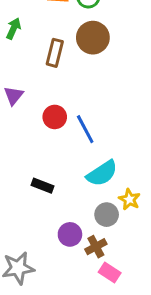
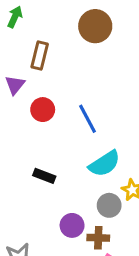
brown rectangle: (55, 53) -> (40, 55), moved
red circle: (55, 117) -> (43, 110), moved
brown cross: (96, 247) -> (98, 238), turned 30

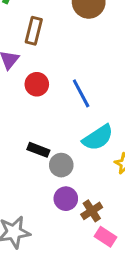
gray circle: (109, 205) -> (61, 165), moved
brown cross: (98, 238) -> (92, 211), turned -35

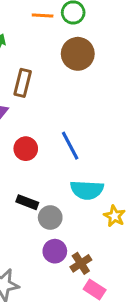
red circle: (37, 84) -> (26, 149), moved
cyan semicircle: (98, 138) -> (87, 190), turned 36

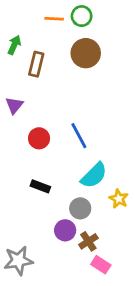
brown rectangle: (23, 83) -> (36, 64), moved
cyan semicircle: (87, 190) -> (94, 175), turned -48
gray circle: (50, 218) -> (80, 208), moved

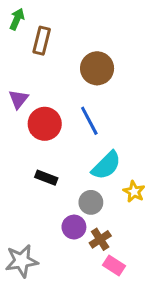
brown circle: (86, 53) -> (97, 68), moved
purple triangle: (14, 105) -> (18, 99), moved
red circle: (39, 138) -> (45, 124), size x1.4

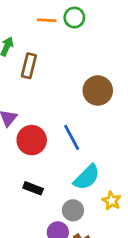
brown circle: (97, 68) -> (98, 91), moved

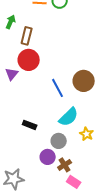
brown circle: (98, 91) -> (84, 81), moved
red circle: (32, 140) -> (29, 60), moved

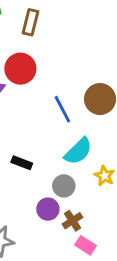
brown rectangle: (27, 36) -> (31, 22), moved

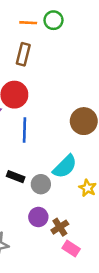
blue line: (62, 109) -> (24, 130), moved, turned 30
gray circle: (64, 186) -> (41, 184), moved

